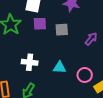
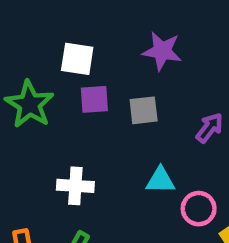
cyan triangle: (60, 67) -> (161, 180), moved

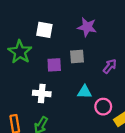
purple square: (94, 99) -> (54, 65), moved

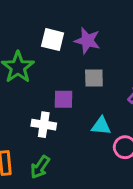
purple star: (87, 27) -> (87, 41), moved
purple square: (54, 65) -> (63, 99), moved

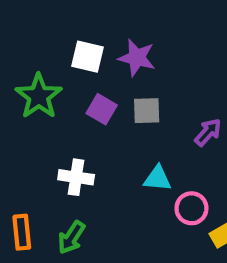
purple square: (63, 99) -> (102, 109), moved, turned 30

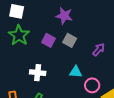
white square: (87, 57) -> (17, 11), moved
gray square: (147, 111) -> (70, 40), turned 32

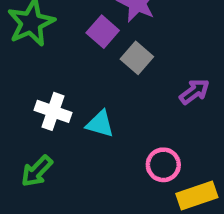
purple square: (49, 40) -> (103, 32), moved
cyan triangle: (76, 72) -> (100, 124), moved

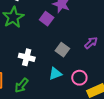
gray square: (137, 58) -> (62, 50), moved
cyan triangle: (100, 124) -> (55, 74), moved, turned -32

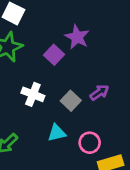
purple arrow: (91, 43) -> (99, 93), moved
white cross: (27, 57) -> (33, 94), moved

